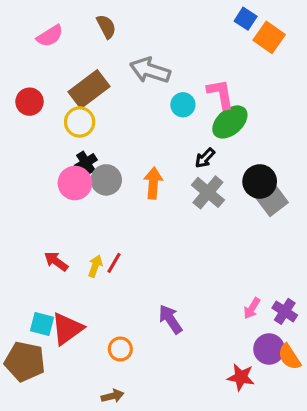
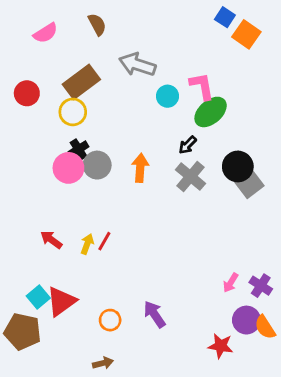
purple arrow: (170, 319) -> (155, 314), moved
cyan square: (42, 324) -> (38, 297), turned 35

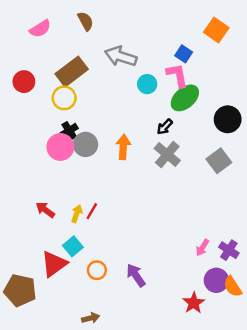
blue square: (225, 17) -> (184, 54), moved
black circle: (238, 166) -> (228, 119), moved
cyan square: (38, 297) -> (73, 246), moved
orange circle: (110, 320) -> (97, 270), moved
red star: (221, 346) -> (194, 303), turned 30

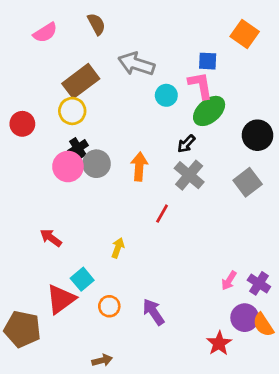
blue square: (184, 54) -> (208, 61), turned -30
red circle: (24, 82) -> (22, 124), moved
red line: (92, 211) -> (162, 214), moved
yellow arrow: (77, 214) -> (118, 248), moved

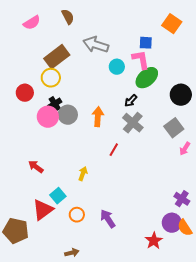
red circle: (22, 124) -> (25, 93), moved
pink arrow: (229, 281) -> (185, 149), moved

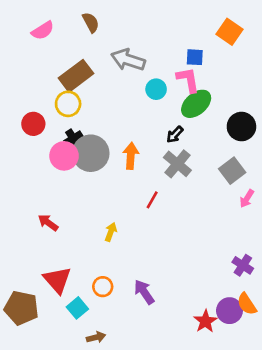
gray circle: (68, 115) -> (91, 153), size x1.4
cyan square: (58, 196) -> (77, 308), moved
red triangle: (43, 210) -> (57, 280), turned -35
purple circle: (172, 223) -> (229, 311), moved

